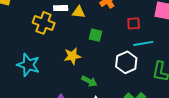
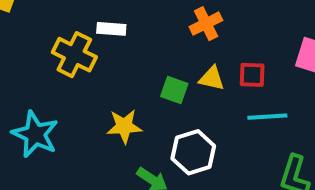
yellow triangle: (79, 12) -> (212, 78), moved
white hexagon: (126, 62) -> (193, 152), moved

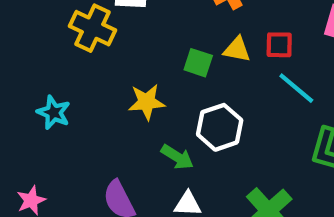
cyan line: (267, 117) -> (296, 88), turned 45
cyan star: (35, 134) -> (54, 112), size x0.7

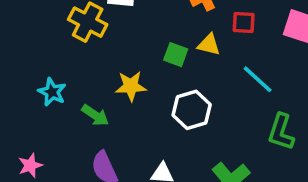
red square: (279, 45) -> (244, 23), moved
green arrow: (177, 157) -> (95, 115), moved

